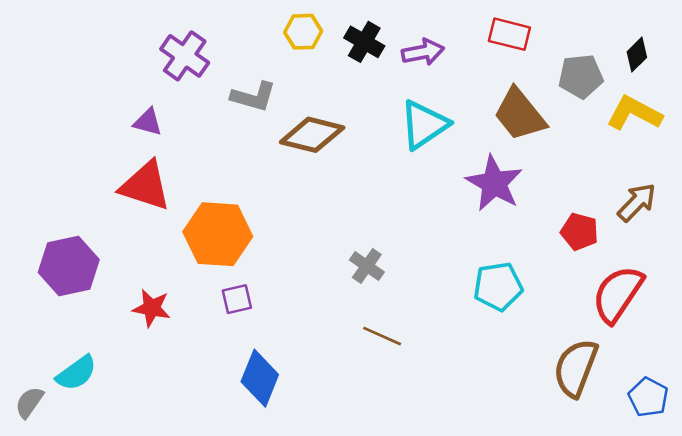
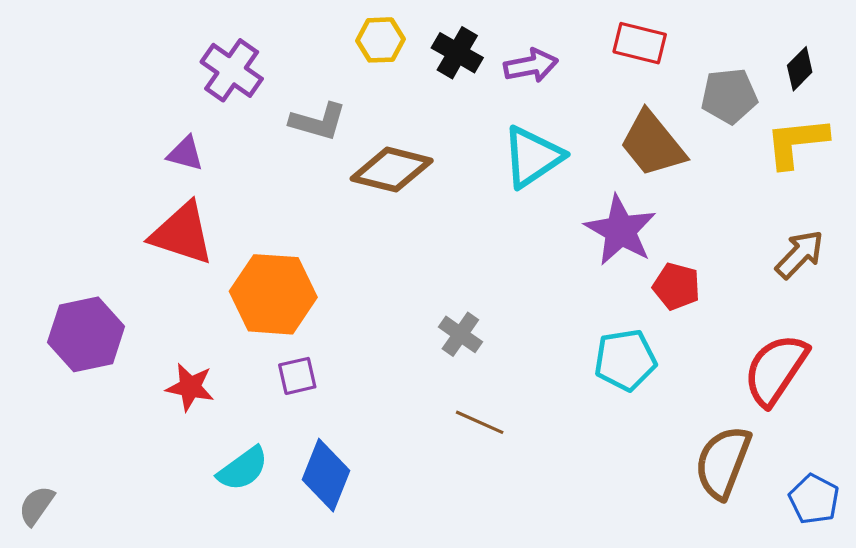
yellow L-shape: (634, 113) -> (796, 142), turned -34
red pentagon: (580, 232) -> (676, 286), moved
cyan semicircle: (76, 373) -> (243, 469), moved

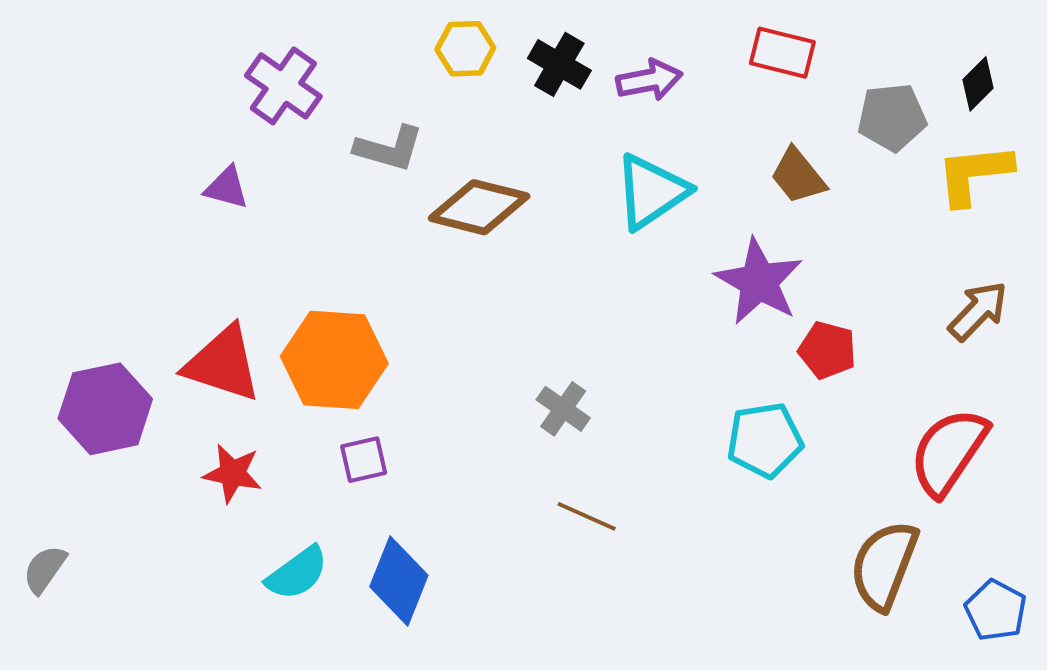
brown trapezoid: (652, 144) -> (798, 176), size x0.7
red triangle: (182, 234) -> (223, 364), moved
gray semicircle: (36, 506) -> (45, 569), moved

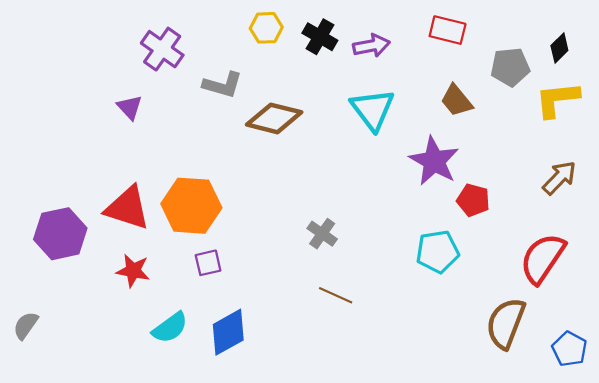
purple triangle: (227, 188) -> (130, 107), turned 32
cyan triangle: (651, 192) -> (373, 109), turned -33
blue diamond: (399, 581) -> (228, 332), turned 39

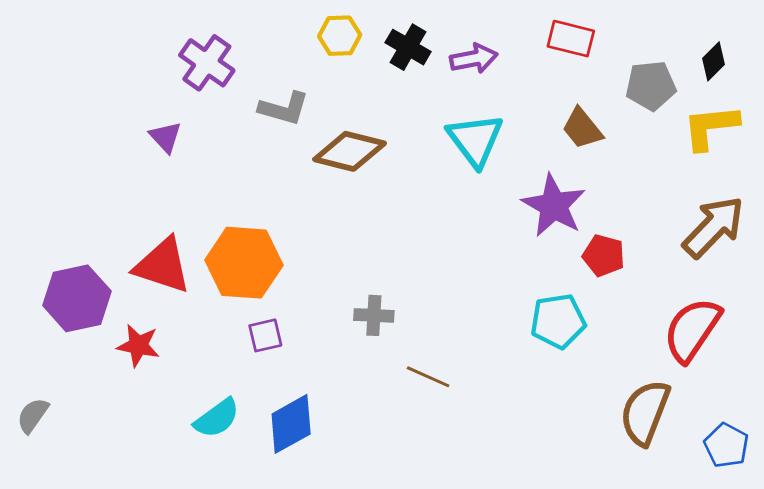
brown arrow: (559, 178) -> (714, 227), size x1.4
gray cross: (322, 234) -> (374, 315), moved, turned -32
red star: (133, 271) -> (138, 345), moved

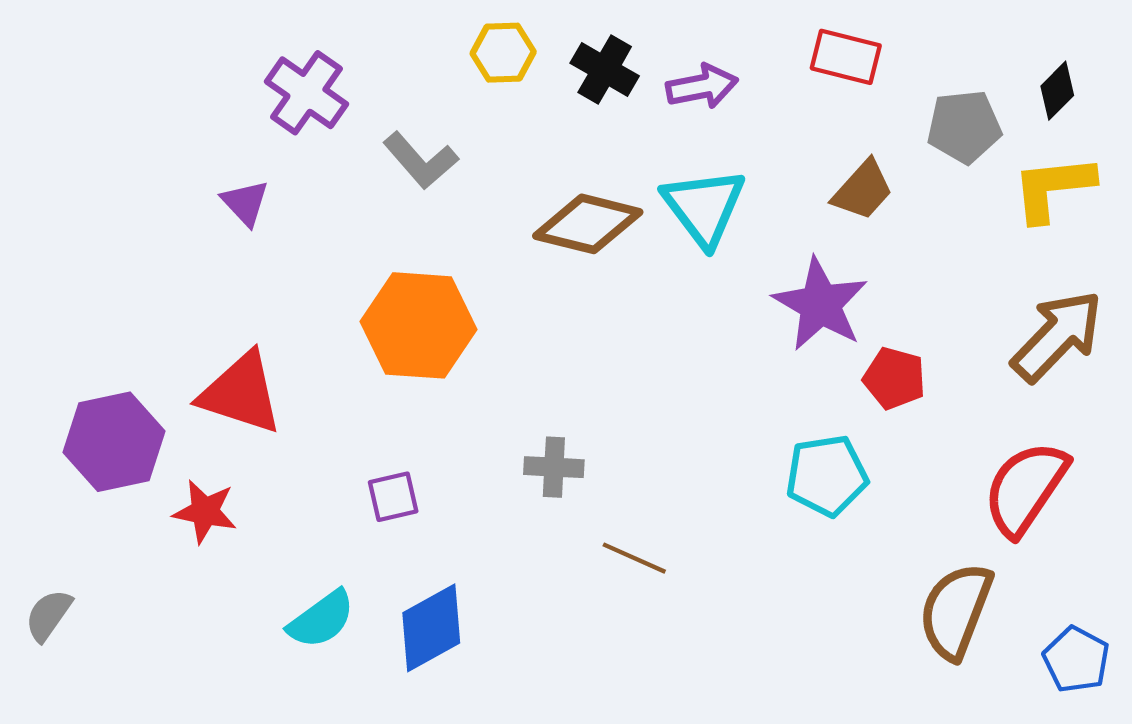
gray L-shape: (284, 108) -> (421, 160), turned 33
brown trapezoid: (582, 128) -> (863, 190), turned -99
brown diamond: (350, 151) -> (588, 224), moved
orange hexagon: (244, 263) -> (419, 325), moved

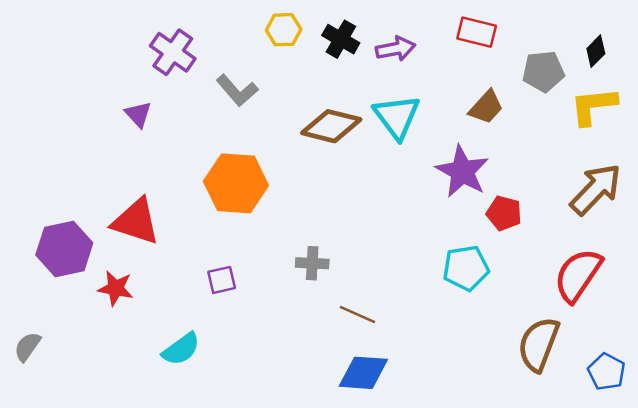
blue diamond: (431, 628) -> (363, 373), moved, turned 33

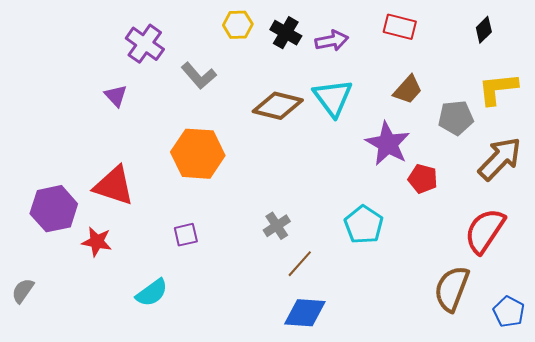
black diamond: (596, 51) -> (484, 30), moved
gray pentagon: (543, 71) -> (456, 118), moved
gray cross: (312, 263) -> (277, 226), moved, turned -36
cyan pentagon: (466, 268) -> (364, 225), moved, turned -30
brown line: (357, 314) -> (300, 264), turned -72

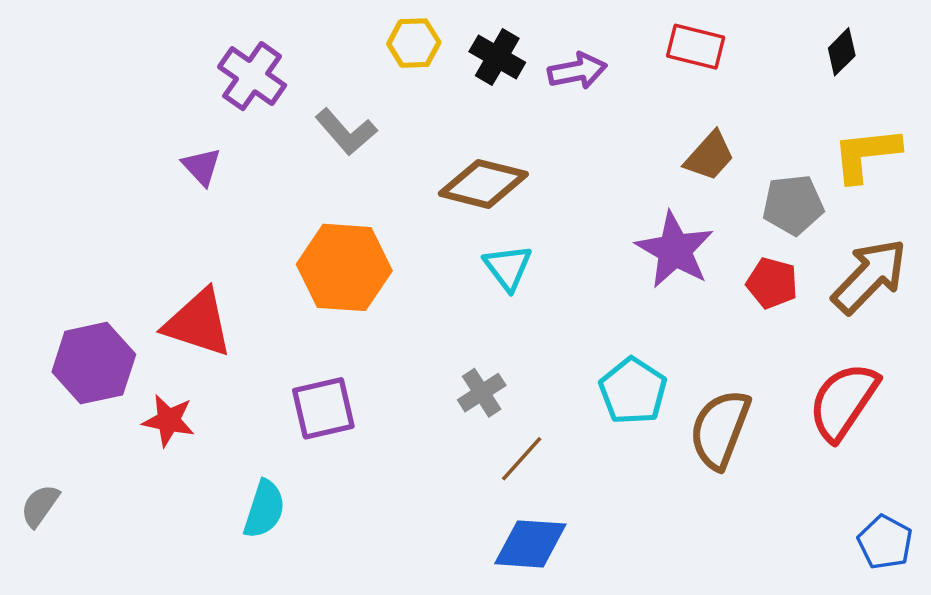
cyan triangle: (333, 98) -> (508, 267), moved, size x0.7
red pentagon: (423, 179) -> (772, 283), moved
purple square: (186, 235) -> (323, 408), size x1.5
brown semicircle: (452, 289) -> (720, 429), moved
cyan semicircle: (152, 293) -> (264, 509), turned -36

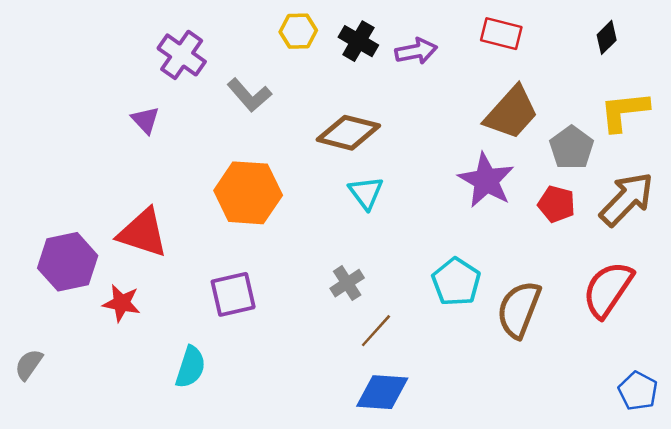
brown trapezoid: (709, 156) -> (511, 113), size x1.5
gray pentagon: (793, 205) -> (572, 148), turned -30

